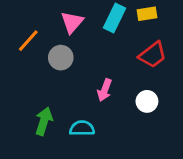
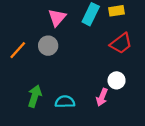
orange line: (28, 41) -> (18, 50), moved
pink arrow: (105, 90) -> (102, 97), moved

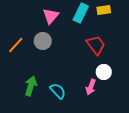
red trapezoid: (121, 43) -> (96, 45), moved, turned -90
cyan semicircle: (65, 102) -> (58, 91), turned 48

